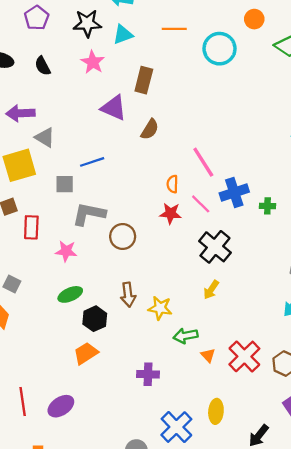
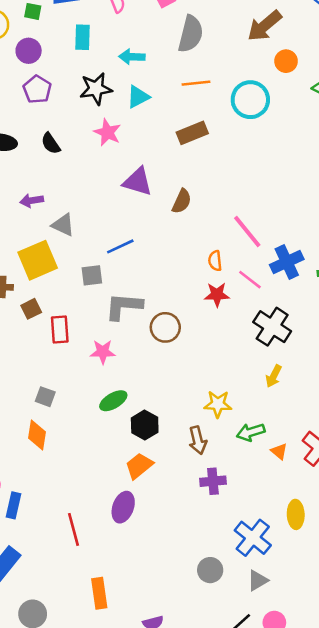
brown rectangle: (144, 80) -> (192, 133), moved, turned 60
purple arrow: (20, 113) -> (32, 201), size x0.7
brown arrow: (128, 295) -> (198, 440), moved
purple ellipse: (61, 406) -> (123, 507), moved, turned -30

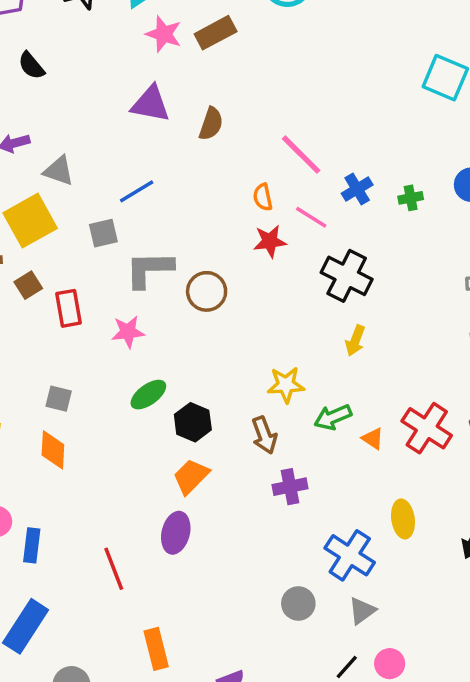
pink star: (107, 132) -> (164, 34), moved
blue cross: (287, 262) -> (357, 189), size x0.7

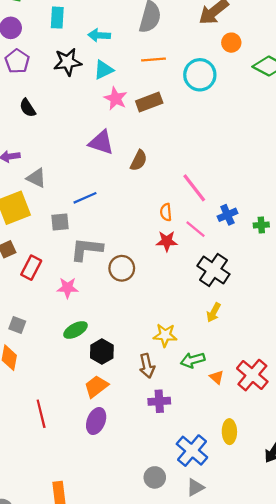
red rectangle: (69, 308) -> (31, 268), turned 30
purple ellipse: (176, 533) -> (96, 421), moved
red line: (114, 569) -> (41, 414), moved

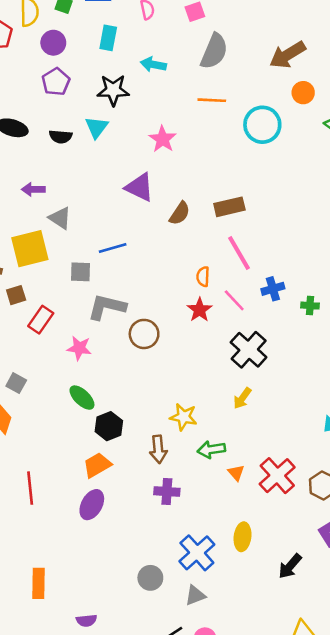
cyan triangle: (104, 70) -> (96, 127), moved, turned -35
brown rectangle: (149, 102) -> (229, 207), moved
black semicircle: (28, 108) -> (61, 137), turned -60
red star: (167, 241) -> (200, 310), turned 30
green ellipse: (76, 330) -> (82, 398), turned 65

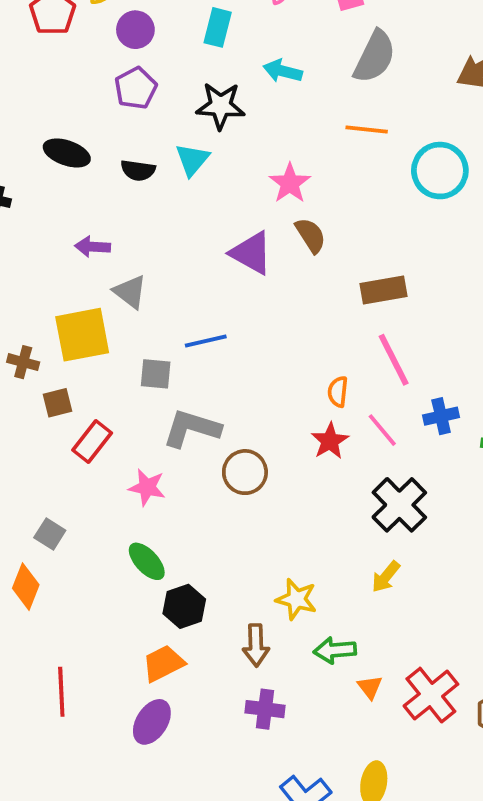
brown semicircle: (180, 213) -> (311, 235), moved, turned -70

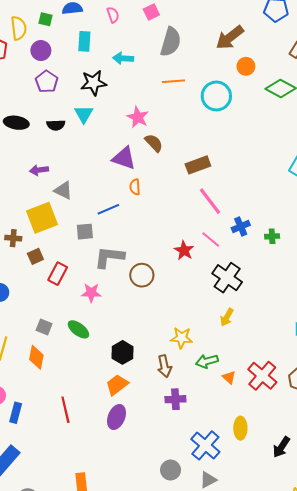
orange semicircle: (338, 392) -> (135, 187), moved
green ellipse: (147, 561) -> (78, 329), moved

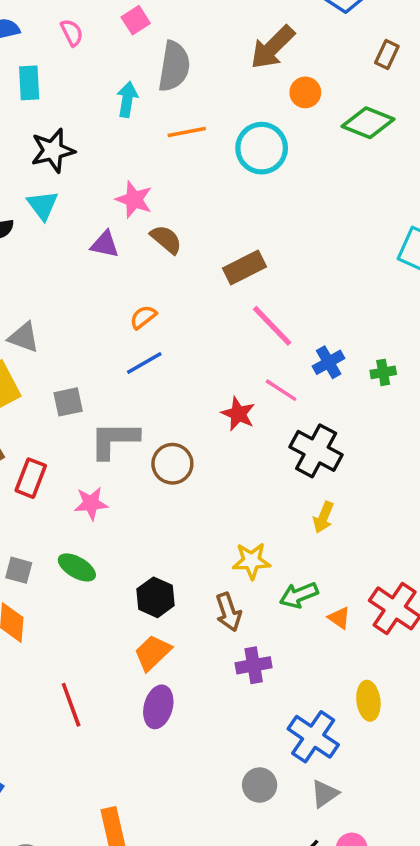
cyan arrow: (123, 58) -> (127, 99), moved, turned 102
purple triangle: (124, 158) -> (105, 244), moved, size x0.7
orange semicircle: (135, 187) -> (143, 317), turned 63
blue line: (108, 209) -> (144, 363), moved

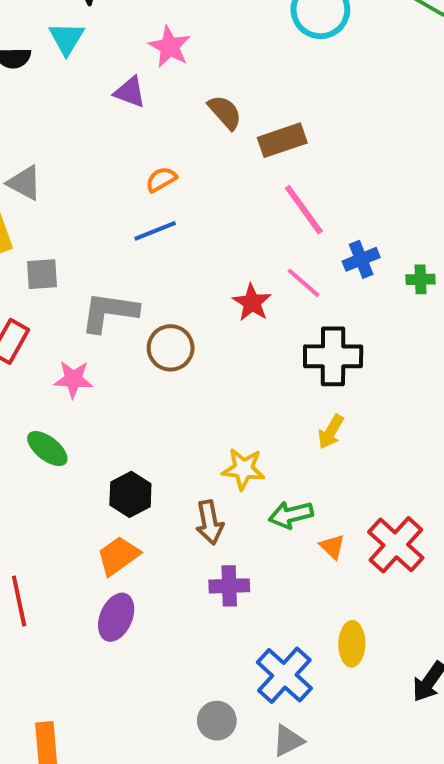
brown semicircle: (166, 239) -> (225, 112), moved
gray square: (68, 402) -> (42, 274), moved
black cross: (316, 451) -> (333, 356), turned -36

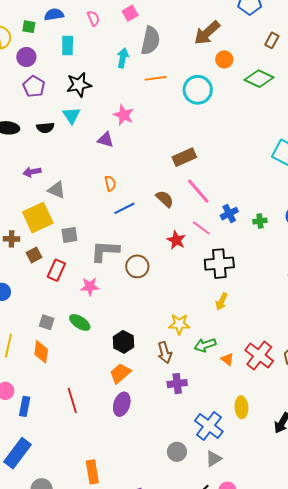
brown semicircle: (225, 112) -> (165, 199), moved
orange semicircle: (161, 179) -> (110, 183), moved, turned 112

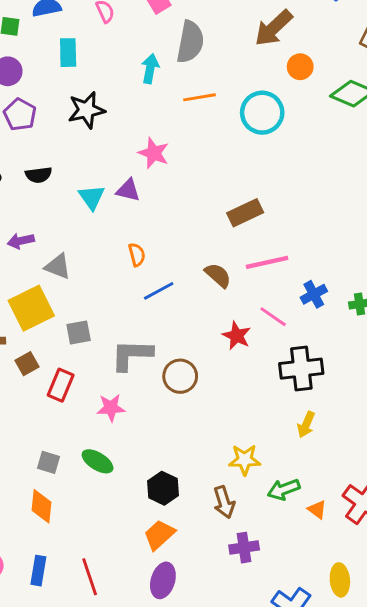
cyan triangle: (71, 115) -> (92, 197), moved
pink line: (198, 191) -> (267, 262), turned -60
blue rectangle: (25, 406) -> (38, 571), moved

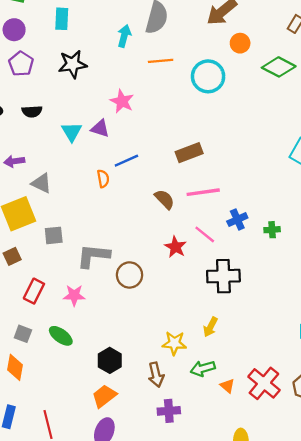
blue line: (159, 291) -> (126, 161), moved
red rectangle: (61, 385) -> (34, 291), moved
yellow arrow: (306, 425) -> (210, 327), moved

